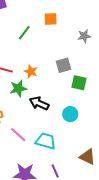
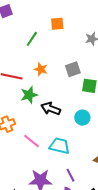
orange star: (31, 71) -> (41, 69), moved

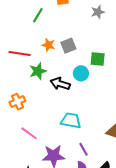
gray square: (73, 69) -> (68, 46), moved
cyan circle: (82, 118) -> (81, 73), moved
pink line: (32, 141) -> (29, 133), moved

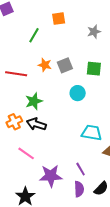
green square: (98, 59) -> (94, 69), moved
green star: (38, 71) -> (34, 101), moved
black arrow: (60, 84) -> (36, 124), moved
cyan trapezoid: (71, 121) -> (92, 133), moved

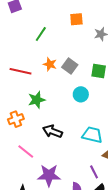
orange square: (59, 19) -> (76, 19), moved
gray square: (65, 65) -> (70, 66), turned -35
black arrow: (36, 124) -> (52, 131), moved
purple line: (81, 169) -> (94, 172), moved

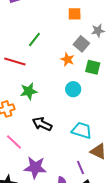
green line: (41, 34) -> (34, 40), moved
orange star: (50, 64) -> (67, 59), moved
gray square: (70, 66) -> (81, 44), moved

